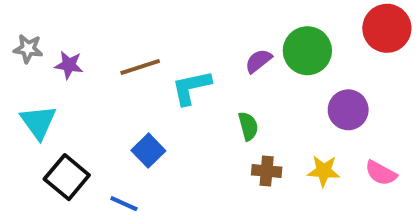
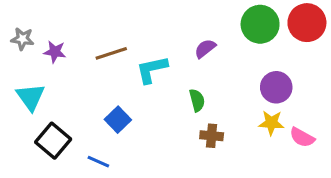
green circle: (307, 51) -> (260, 24), moved
yellow star: (324, 171) -> (271, 123), moved

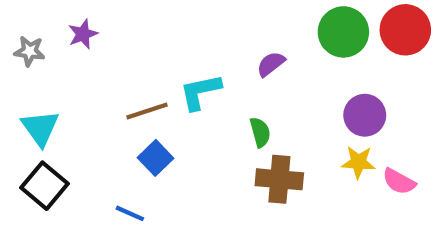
purple star: (55, 52) -> (83, 34), moved, turned -30
brown line: (111, 53) -> (147, 111), moved
brown cross: (212, 136) -> (279, 179), size x1.5
black square: (53, 141) -> (44, 186), moved

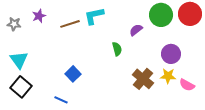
purple semicircle: (271, 64) -> (136, 30), moved
cyan L-shape: (200, 92) -> (94, 16), moved
brown line: (147, 111) -> (70, 24), moved
green semicircle: (260, 132) -> (117, 49), moved
brown cross: (279, 179) -> (143, 79), moved, turned 35

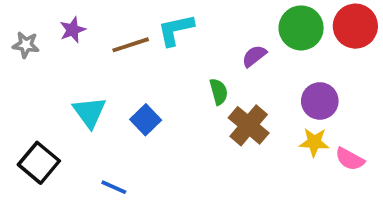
cyan triangle: (19, 60) -> (89, 112), moved
blue square: (73, 74) -> (146, 120), moved
brown cross: (143, 79) -> (249, 125), moved

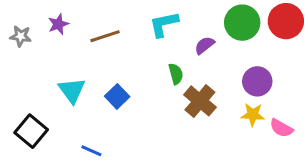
cyan L-shape: (176, 30) -> (164, 24), moved

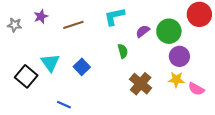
green circle: (242, 23) -> (169, 31), moved
brown cross: (200, 101) -> (141, 84), moved
black square: (31, 131) -> (26, 76), moved

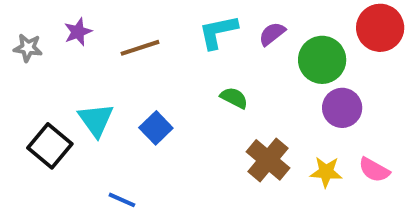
purple semicircle: (143, 31) -> (272, 34), moved
green semicircle: (123, 51) -> (234, 98), turned -48
yellow star: (176, 79) -> (326, 172), moved

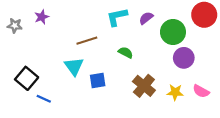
brown line: (140, 48) -> (87, 41), moved
cyan triangle: (96, 120) -> (74, 66), moved
blue square: (156, 128) -> (98, 80), moved, turned 35
blue line: (122, 200) -> (44, 99), moved

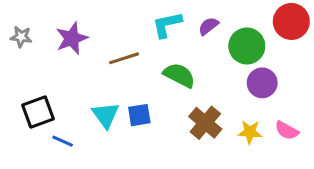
purple star: (42, 17) -> (72, 38), moved, size x1.5
green semicircle: (126, 52) -> (179, 75), size x1.5
cyan triangle: (74, 66) -> (106, 115), moved
black square: (27, 78) -> (38, 112), turned 30

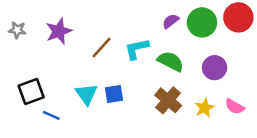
cyan L-shape: (167, 25) -> (137, 49), moved
green circle: (247, 46) -> (202, 22), moved
brown line: (124, 58) -> (101, 48), turned -30
green semicircle: (179, 75) -> (171, 61), moved
yellow star: (250, 132) -> (204, 108), turned -30

